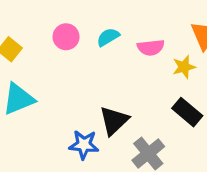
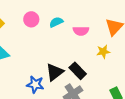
yellow star: (184, 67) -> (103, 52), moved
black rectangle: (187, 112) -> (78, 71), moved

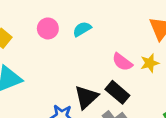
pink semicircle: (81, 31) -> (122, 62), moved, turned 42

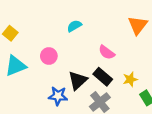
pink circle: (48, 28) -> (49, 56), moved
yellow star: (150, 63) -> (130, 79), moved

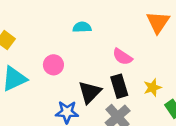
cyan semicircle: (74, 26) -> (82, 27), turned 32
black rectangle: (103, 77) -> (119, 86), turned 36

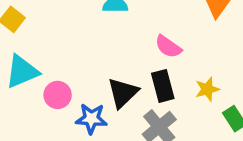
pink circle: (53, 65) -> (58, 95), moved

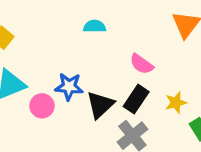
black rectangle: (163, 86) -> (136, 99), turned 48
blue star: (91, 119) -> (69, 87), moved

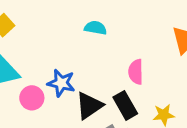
pink semicircle: (141, 64) -> (136, 72), turned 45
black rectangle: (136, 99) -> (125, 105), turned -72

